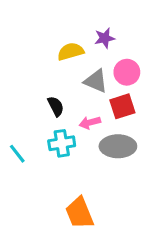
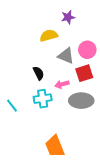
purple star: (105, 38) -> (68, 17), moved

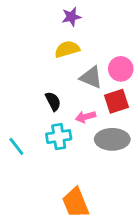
purple star: (68, 17) -> (71, 17), moved

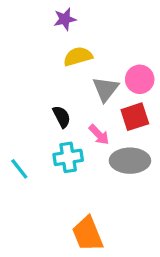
purple star: (71, 17) -> (65, 19), moved
gray triangle: (91, 77) -> (106, 89), turned 45
pink arrow: (85, 117) -> (99, 135), turned -120

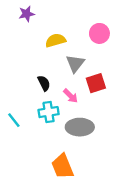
purple star: (65, 19) -> (27, 14), moved
pink circle: (140, 79) -> (99, 33), moved
gray ellipse: (130, 161) -> (80, 127), moved

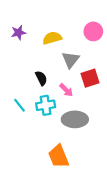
purple star: (27, 14) -> (18, 33), moved
cyan line: (14, 120) -> (20, 105), moved

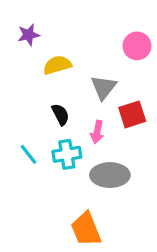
purple star: (18, 33) -> (29, 35), moved
yellow semicircle: (52, 38) -> (57, 65), moved
pink arrow: (66, 90) -> (97, 132), turned 56

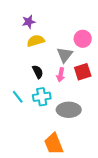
purple star: (29, 35) -> (29, 22), moved
pink circle: (137, 46) -> (83, 39), moved
pink arrow: (97, 132) -> (61, 75), moved

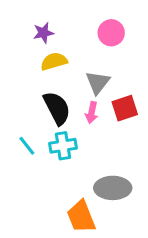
pink circle: (83, 39) -> (111, 33), moved
black semicircle: (38, 72) -> (57, 108), size x1.6
gray ellipse: (69, 110) -> (113, 188), moved

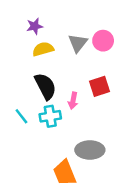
pink circle: (111, 33) -> (103, 41), moved
gray triangle: (98, 82) -> (78, 43), moved
pink arrow: (92, 113) -> (73, 101), moved

